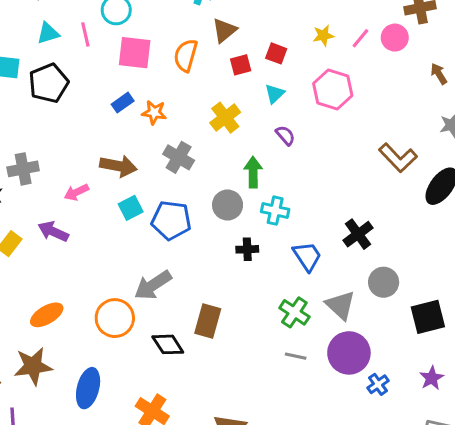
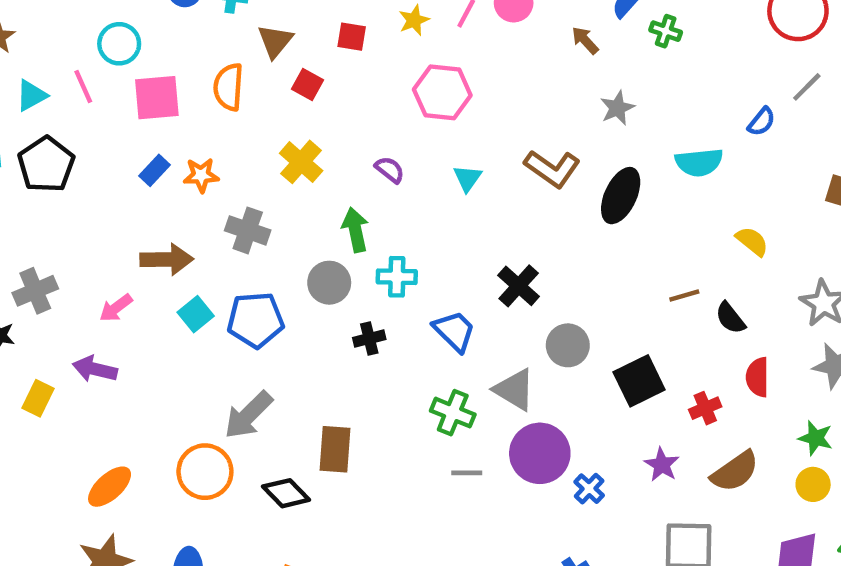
red square: (276, 53) -> (352, 37), moved
red square: (241, 65) -> (307, 84), turned -35
cyan triangle: (275, 94) -> (467, 178), moved

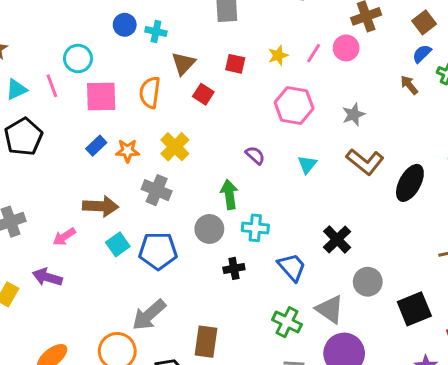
brown arrow: (585, 40) -> (409, 85), moved
gray star: (617, 108) -> (354, 115), moved
yellow cross: (301, 162) -> (175, 147), moved

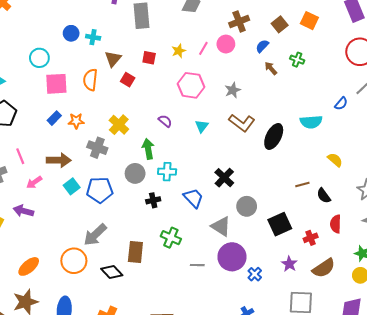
blue semicircle: (422, 54) -> (262, 46), moved
pink line: (52, 86) -> (20, 156), moved
yellow cross: (175, 147) -> (119, 125), moved
green cross: (287, 322) -> (171, 238), moved

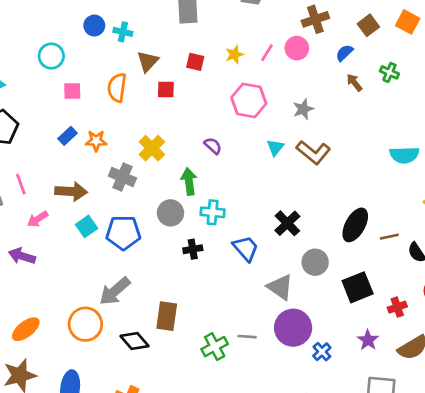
red square: (128, 80) -> (166, 90), turned -32
pink square: (56, 84) -> (72, 91), size x0.6
cyan triangle: (202, 126) -> (275, 148), moved
black ellipse: (274, 136) -> (355, 225), moved
green cross: (171, 238) -> (215, 347), moved, turned 36

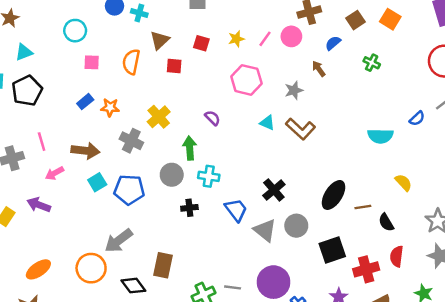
brown arrow: (354, 82) -> (319, 69), moved
cyan triangle: (275, 148) -> (267, 123), turned -49
gray triangle: (280, 287) -> (265, 230), moved
red cross: (397, 307) -> (366, 269), size x1.5

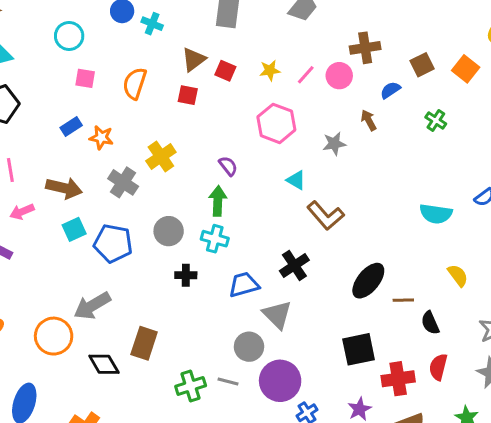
brown triangle: (160, 40) -> (194, 59), moved
brown L-shape: (301, 129) -> (325, 216), moved
green arrow: (190, 148) -> (218, 201), moved
blue trapezoid: (236, 210) -> (244, 285), turned -75
gray circle: (296, 226) -> (249, 347), moved

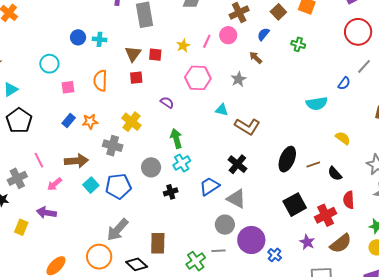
purple semicircle: (228, 166) -> (167, 102), moved
cyan cross: (215, 239) -> (182, 163), turned -30

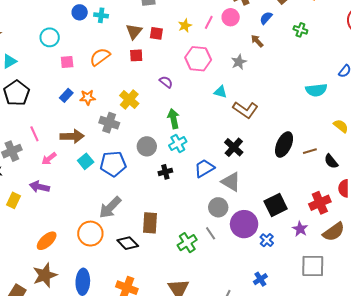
orange semicircle: (100, 81) -> (100, 57), turned 50
black square: (295, 205) -> (276, 205), moved
gray line: (218, 251) -> (211, 233), turned 56

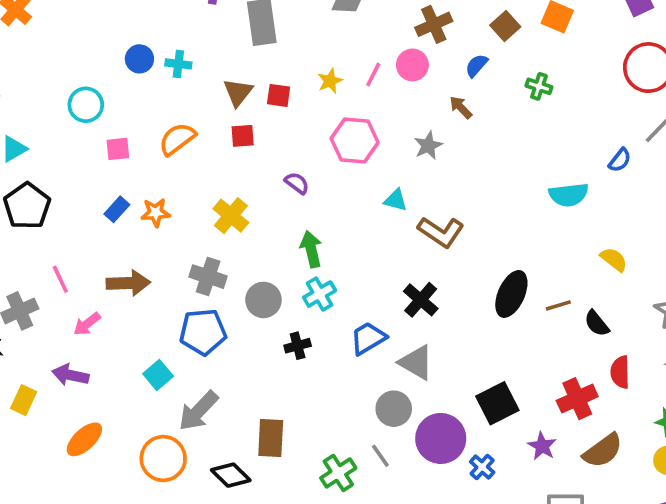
gray cross: (109, 123) -> (208, 277), moved
cyan square: (86, 161) -> (158, 375), moved
orange ellipse: (47, 241) -> (84, 439), moved

